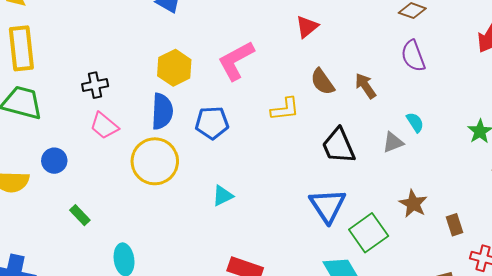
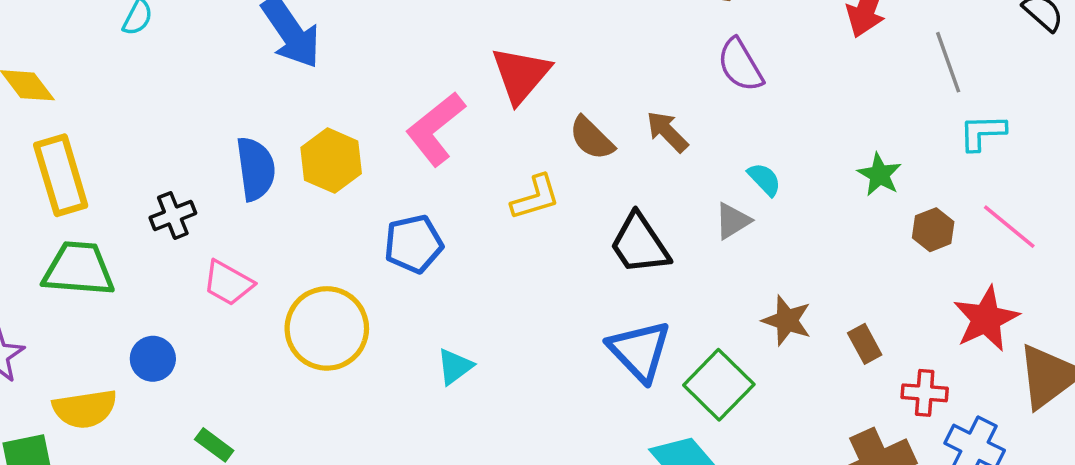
red triangle: (307, 27) -> (521, 75), moved, size x1.5
black cross: (95, 85) -> (173, 215), moved
blue semicircle: (162, 111) -> (256, 169), moved

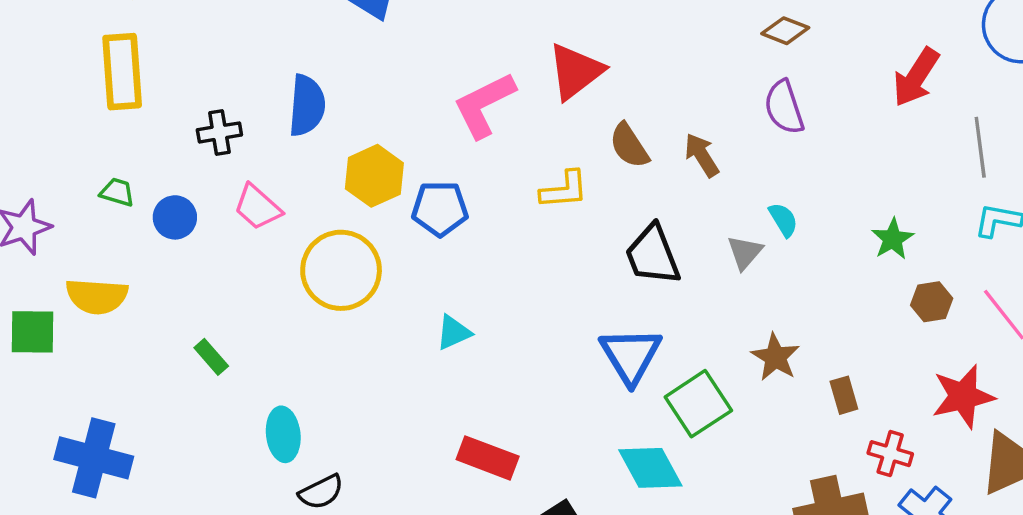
yellow hexagon: (331, 161) -> (374, 176), moved
gray triangle: (733, 221) -> (745, 252), turned -30
green trapezoid: (79, 269) -> (117, 192), moved, size x0.5
blue circle: (153, 359) -> (175, 217), moved

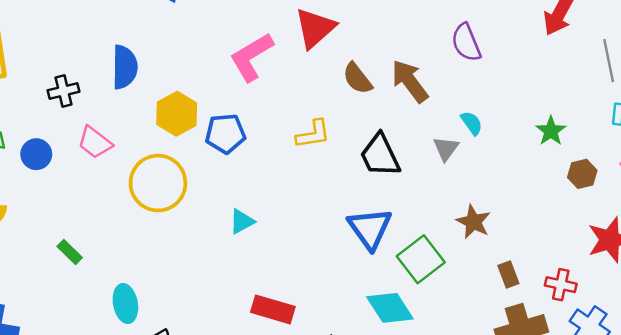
brown arrow: (702, 155) -> (410, 81), size x1.4
yellow L-shape: (564, 190) -> (313, 134), moved
brown rectangle: (844, 395) -> (508, 274), moved

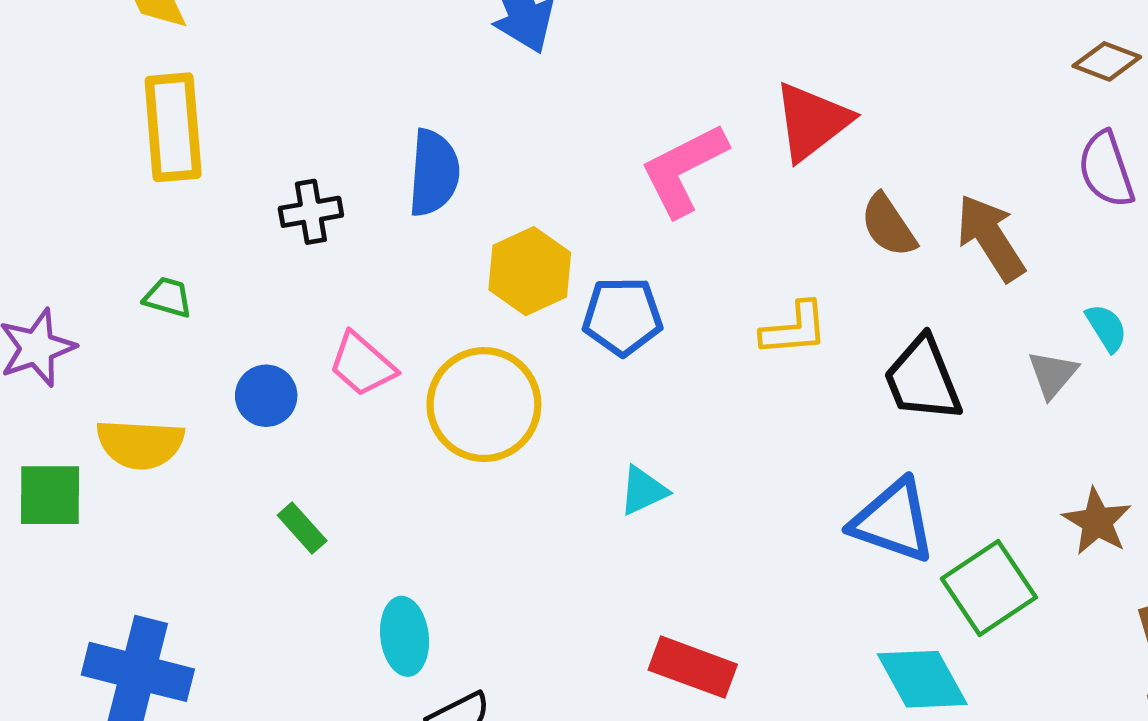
pink trapezoid: (95, 142) -> (362, 364), moved
blue circle: (36, 154) -> (266, 396), moved
blue triangle: (370, 228) -> (893, 521), turned -39

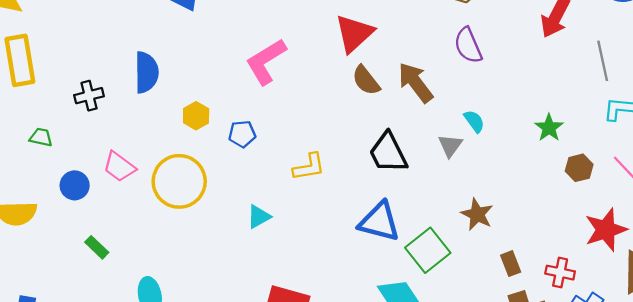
red triangle: (812, 121) -> (354, 33), moved
yellow hexagon: (530, 271) -> (196, 116), size x0.7
green trapezoid: (168, 297) -> (41, 137), moved
blue pentagon: (622, 316) -> (242, 134), size x0.7
yellow L-shape: (794, 329) -> (309, 167), moved

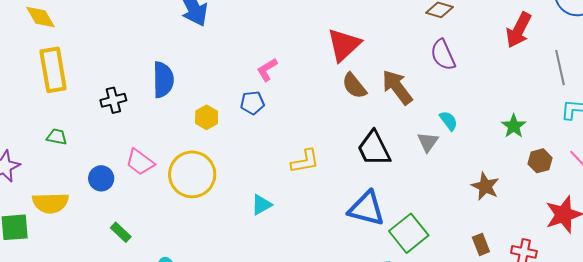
pink L-shape: (266, 61) -> (267, 70), size x0.6
blue pentagon: (242, 134) -> (252, 103), moved
green trapezoid: (41, 137) -> (57, 137), moved
brown star: (477, 214) -> (485, 186), moved

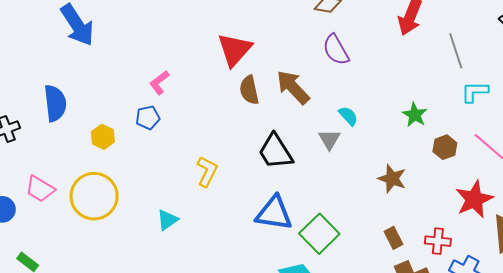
brown semicircle: (354, 86) -> (249, 90), turned 32
yellow L-shape: (305, 161) -> (207, 171), turned -48

